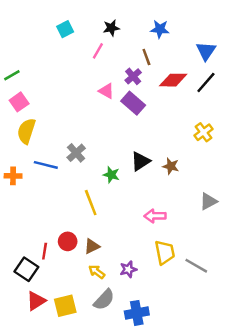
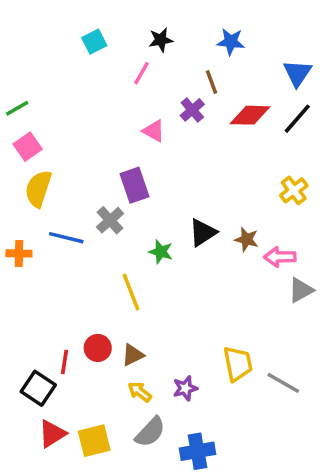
purple rectangle: (133, 103) -> (134, 185), moved, turned 30
pink arrow: (155, 216) -> (280, 257), moved

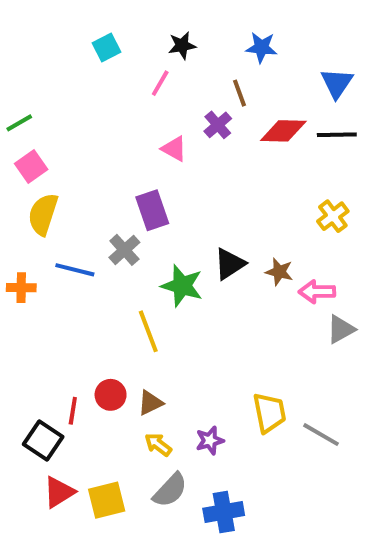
black line: (297, 119) -> (337, 135), turned 48
green star: (161, 252) -> (182, 286), size x1.5

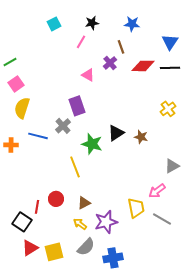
pink arrow: (317, 292) -> (157, 191), moved, turned -36
brown triangle: (150, 403) -> (84, 203), moved
purple star: (210, 441) -> (106, 222), size x1.6

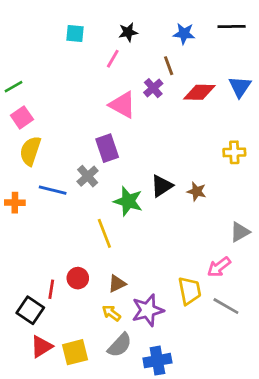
cyan square: (54, 24) -> (75, 34), turned 32
blue triangle: (170, 42) -> (240, 87), moved
black line: (170, 68) -> (232, 27), moved
pink triangle: (88, 75) -> (123, 105), size x1.5
yellow cross: (168, 109) -> (234, 152), turned 35

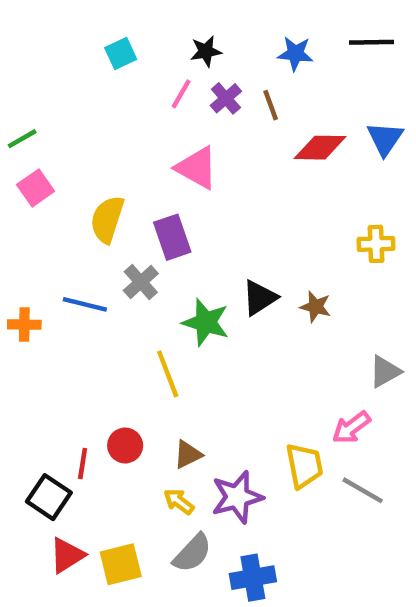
cyan square: (75, 34) -> (121, 54), turned -30
purple cross: (153, 88) -> (226, 98), moved
yellow semicircle: (30, 151) -> (107, 219), moved

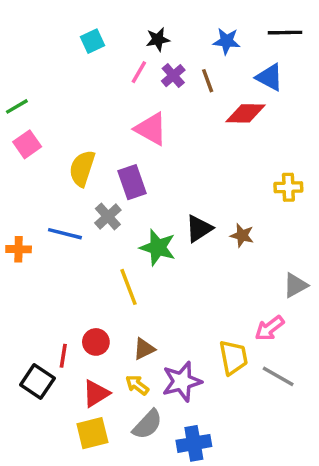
blue triangle: (385, 139) -> (270, 77), moved, turned -36
red triangle: (67, 555) -> (96, 394), moved

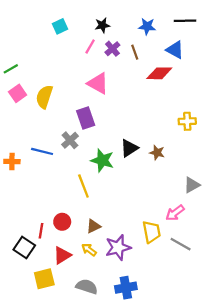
yellow semicircle: (82, 168) -> (44, 97), moved
gray semicircle: (147, 424) -> (87, 287), moved, turned -115
yellow square: (92, 433) -> (44, 279), moved

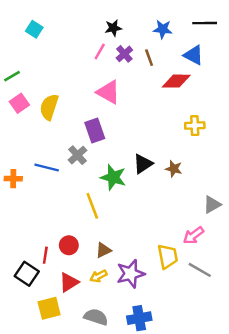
cyan square: (60, 26) -> (34, 29), moved, turned -32
yellow cross: (187, 121) -> (195, 126), moved
yellow arrow: (89, 250) -> (98, 276), turned -64

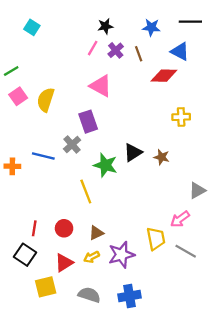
red line: (45, 255) -> (34, 228), moved

